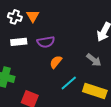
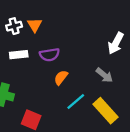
white cross: (15, 17) -> (14, 26), turned -32
yellow rectangle: (95, 91) -> (105, 111), turned 30

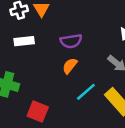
purple semicircle: (49, 55) -> (71, 41), moved

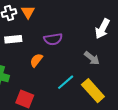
orange semicircle: (70, 66) -> (36, 60), moved

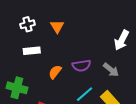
orange triangle: (28, 12) -> (57, 26), moved
purple semicircle: (53, 39) -> (81, 66), moved

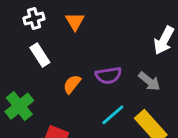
white rectangle: (32, 51) -> (40, 55), turned 63
green cross: (17, 88) -> (19, 106), turned 36

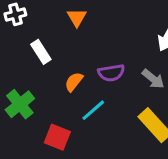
white cross: (34, 18) -> (15, 14), moved
cyan line: (113, 115) -> (93, 110), moved

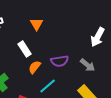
white rectangle: (41, 52) -> (25, 49), moved

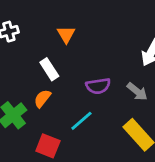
orange semicircle: (35, 67) -> (42, 99), moved

